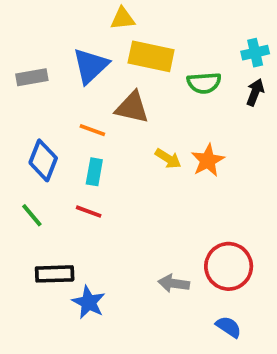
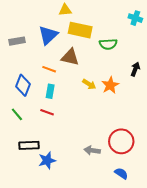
cyan cross: (255, 53) -> (135, 18), moved, turned 32
black arrow: (255, 92) -> (135, 69), moved
blue star: (89, 302) -> (47, 160), turned 30

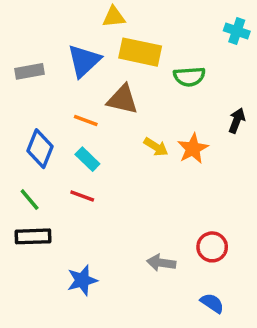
cyan rectangle: (50, 91) -> (87, 159), turned -56
red circle: (121, 141) -> (212, 247), size x0.7
black rectangle: (29, 145) -> (33, 236), moved

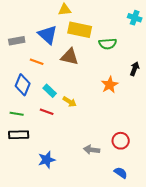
blue triangle: (84, 61) -> (48, 35), turned -35
orange line: (86, 121) -> (37, 62), moved
yellow arrow: (156, 147) -> (70, 102), moved
green line: (30, 200) -> (17, 114), turned -40

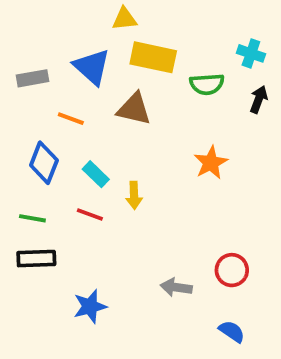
cyan cross: (135, 18) -> (251, 53), moved
black arrow: (135, 69) -> (259, 99), moved
yellow arrow: (70, 102) -> (134, 195), turned 56

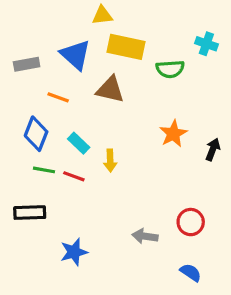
black arrow: (259, 99) -> (213, 149), moved
green line: (32, 218) -> (44, 170), moved

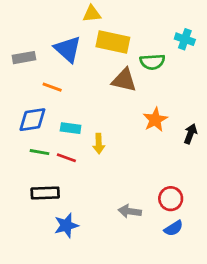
brown triangle: (110, 90) -> (124, 80), moved
blue diamond: (36, 134) -> (32, 120), turned 60
cyan rectangle: (79, 143) -> (71, 128), turned -36
black rectangle: (30, 213) -> (45, 193), moved
blue semicircle: (191, 273) -> (174, 228), moved, turned 114

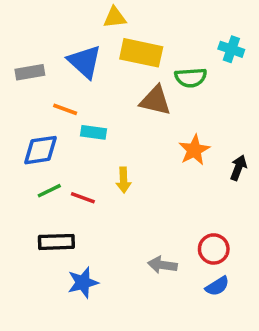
cyan rectangle: (71, 128) -> (93, 132), moved
green line: (39, 152) -> (49, 191), turned -36

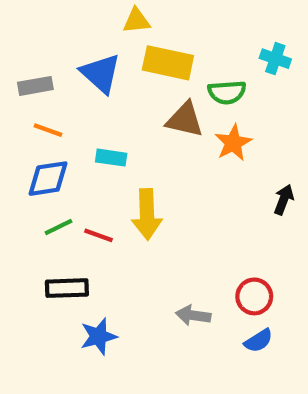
orange line: (65, 109) -> (48, 130), moved
orange star: (194, 150) -> (233, 143), moved
yellow arrow: (124, 180) -> (147, 214), size x1.6

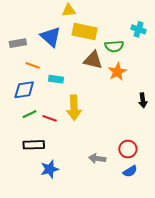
orange line: (48, 130) -> (33, 65), moved
black arrow: (284, 200) -> (143, 100), turned 152

